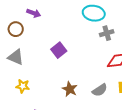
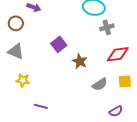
brown star: (70, 89) -> (80, 61), moved

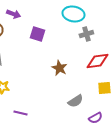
purple square: (59, 44) -> (37, 34), moved, turned -35
gray semicircle: (100, 84) -> (75, 101), moved

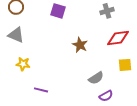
purple semicircle: (95, 118) -> (106, 96), moved

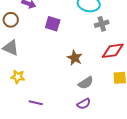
gray semicircle: (96, 78) -> (86, 83), moved
purple semicircle: (106, 96) -> (84, 104), moved

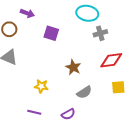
yellow star: (18, 77) -> (41, 86), moved
purple semicircle: (84, 104) -> (68, 114), moved

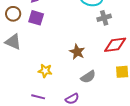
purple square: (51, 33) -> (36, 18), moved

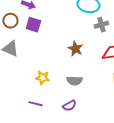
brown star: (77, 52) -> (75, 49), moved
gray semicircle: (88, 77) -> (74, 81), moved, turned 35

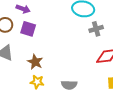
brown star: (75, 49) -> (35, 62), moved

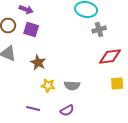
yellow star: (37, 82) -> (48, 86), moved

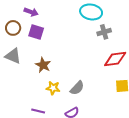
gray semicircle: (72, 86) -> (77, 88), turned -49

